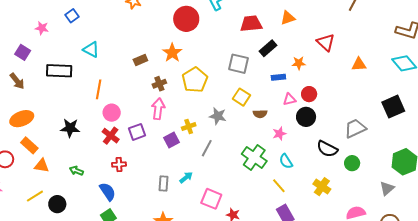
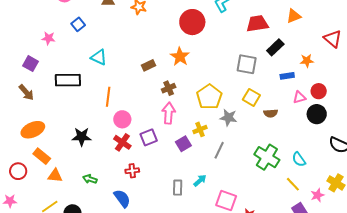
yellow pentagon: (195, 80) -> (209, 97), moved
pink star: (279, 134) -> (317, 195), moved

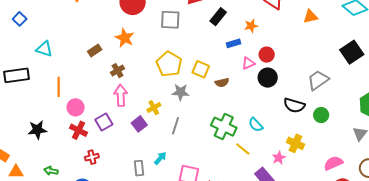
gray square: (247, 64) -> (170, 20), moved
yellow pentagon: (209, 97) -> (169, 64), moved
yellow line: (293, 184) -> (243, 149), moved

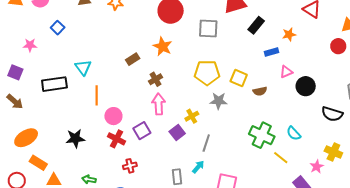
cyan triangle: (44, 49) -> (83, 67), moved, turned 36
red circle: (267, 55) -> (338, 46), moved
yellow pentagon: (169, 64) -> (207, 73), turned -30
gray line: (175, 126) -> (206, 143), moved

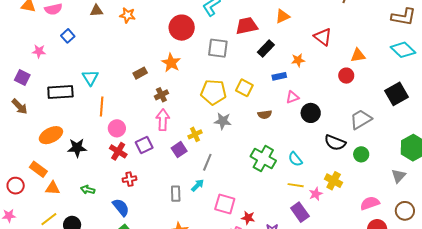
yellow square: (239, 78) -> (244, 88), moved
orange ellipse: (26, 138) -> (51, 135), moved
yellow line: (281, 158) -> (296, 185), moved, turned -35

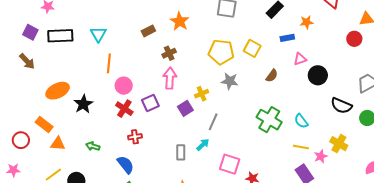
black rectangle: (60, 92) -> (60, 36), moved
brown semicircle: (265, 115) -> (272, 76), turned -48
black star: (77, 148) -> (83, 104), turned -30

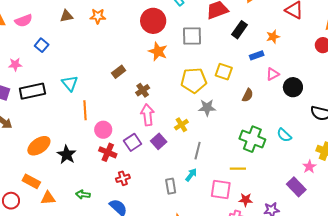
orange star: (180, 21) -> (158, 51), moved
purple square: (185, 108) -> (159, 141), moved
yellow line: (301, 147) -> (238, 169), moved

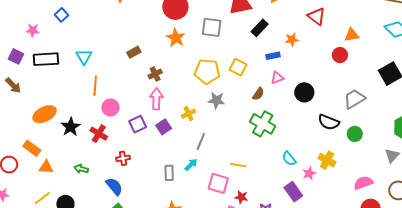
pink triangle: (273, 74) -> (277, 78), moved
cyan semicircle: (284, 135) -> (289, 159), moved
green cross: (252, 139) -> (263, 124), moved
red cross: (108, 152) -> (99, 134), moved

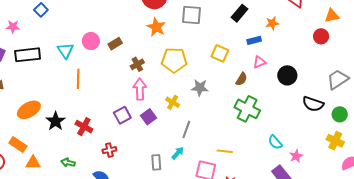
yellow pentagon: (207, 71) -> (174, 60), moved
pink circle: (110, 107) -> (91, 41), moved
yellow cross: (189, 114) -> (173, 102), turned -32
yellow cross: (327, 160) -> (335, 141), moved

